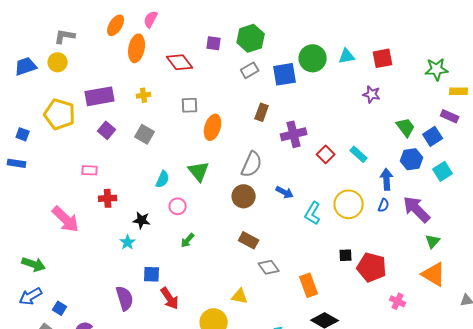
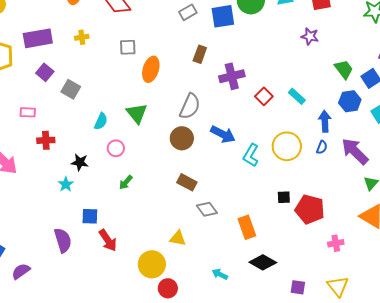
gray square: (145, 134) -> (71, 89), moved
blue arrow: (285, 192) -> (223, 134), size x1.4
pink cross: (398, 301) -> (336, 243), turned -35

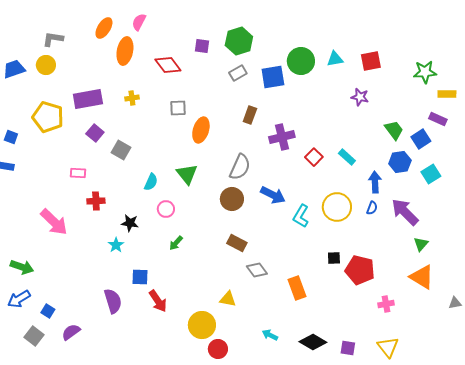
black diamond: (263, 262) -> (313, 342), moved

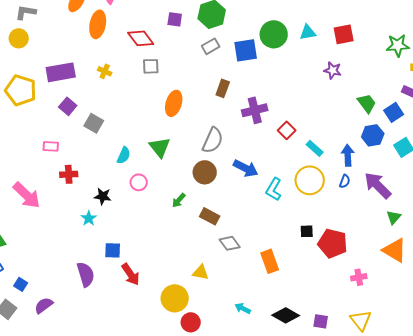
yellow cross: (132, 98) -> (105, 71), turned 32
gray square: (178, 108) -> (151, 66), moved
cyan rectangle: (347, 157) -> (315, 148), moved
green arrow: (176, 243) -> (179, 200), moved

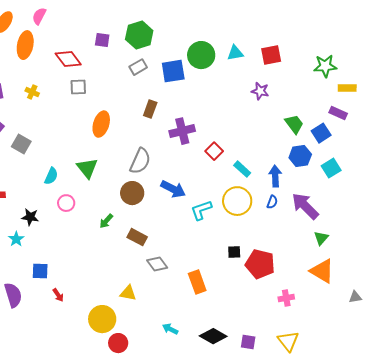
cyan L-shape: (274, 189) -> (201, 210), turned 40
red arrow: (131, 274) -> (58, 295), size x0.6

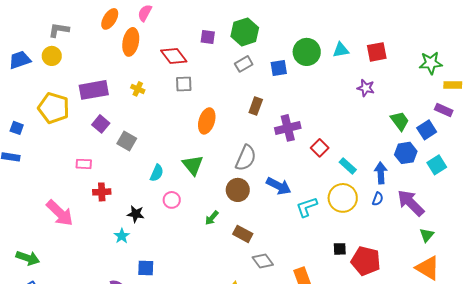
blue square: (173, 71) -> (279, 68), size x0.7

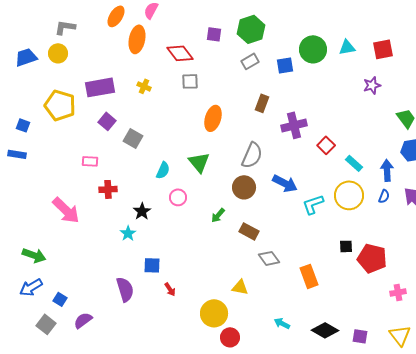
purple star: (366, 88) -> (372, 85), turned -30
black star: (136, 214) -> (142, 211), turned 30

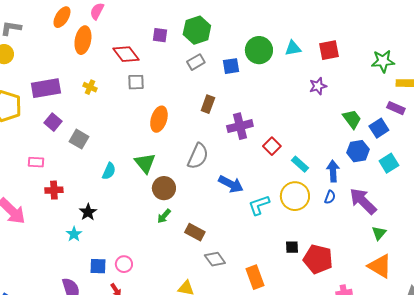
brown circle: (244, 187) -> (164, 188), moved
pink circle: (178, 197) -> (124, 264), moved

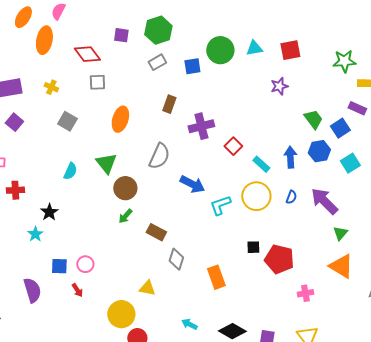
gray square: (79, 139) -> (67, 121), moved
blue arrow: (333, 171) -> (290, 157), moved
gray diamond: (215, 259) -> (176, 259), turned 55

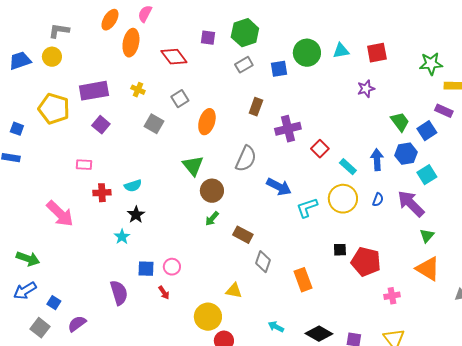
gray square: (97, 82) -> (180, 99), moved, turned -30
cyan square: (350, 163) -> (427, 175), moved
cyan semicircle: (70, 171) -> (133, 186), moved, turned 48

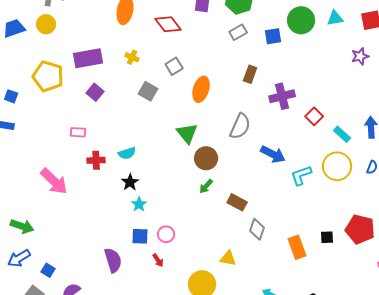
cyan star: (122, 237) -> (139, 204), moved
black square: (340, 250) -> (327, 237), moved

